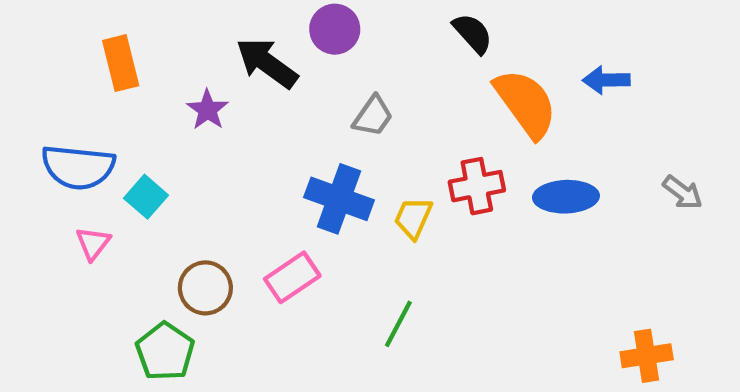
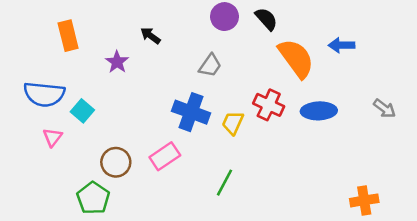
purple circle: (335, 29) -> (224, 17), moved
black arrow: (267, 63) -> (150, 36), size x0.6
red cross: (477, 186) -> (269, 105), turned 36

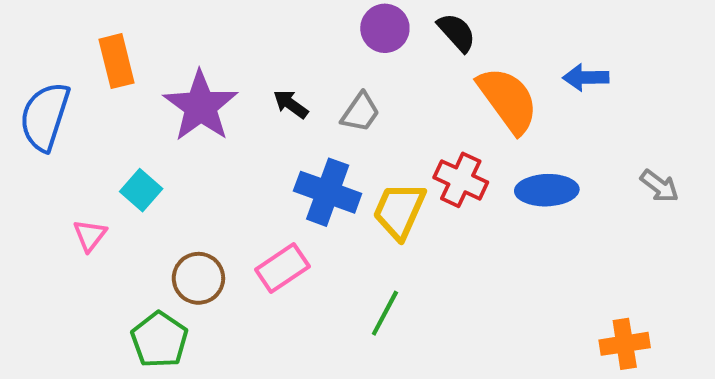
black arrow: (150, 36) -> (291, 104), moved
purple star: (117, 62) -> (201, 106), size x1.8
blue semicircle: (44, 94) -> (45, 116), moved, turned 102
yellow trapezoid: (233, 123) -> (399, 211), size x1.4

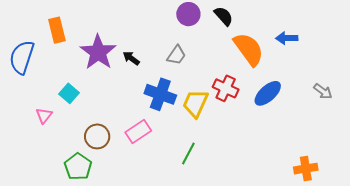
black arrow: (291, 104) -> (131, 58), moved
blue ellipse: (547, 190) -> (268, 93), turned -40

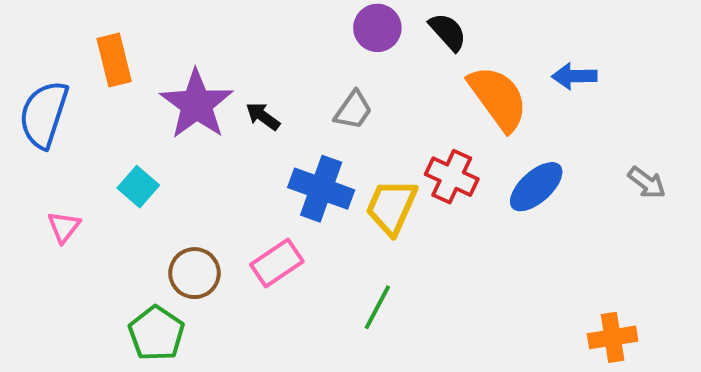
pink triangle: (44, 115) -> (64, 227), moved

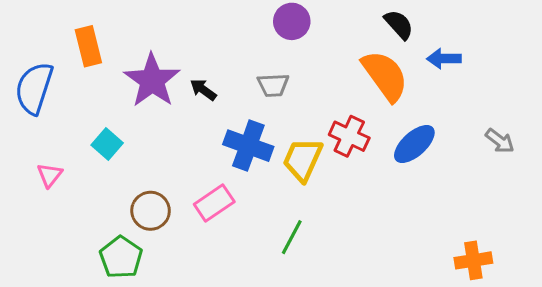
black semicircle: (448, 32) -> (399, 25), moved
gray trapezoid: (353, 110) -> (273, 85), turned 52

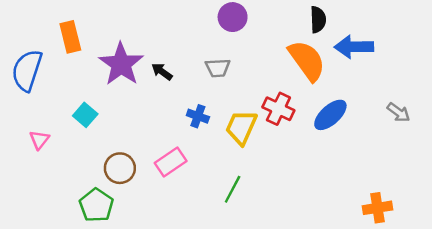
black semicircle: (399, 25) -> (318, 20), turned 40
blue arrow: (444, 59) -> (354, 47), size x1.4
blue cross: (248, 146) -> (198, 116), size x0.6

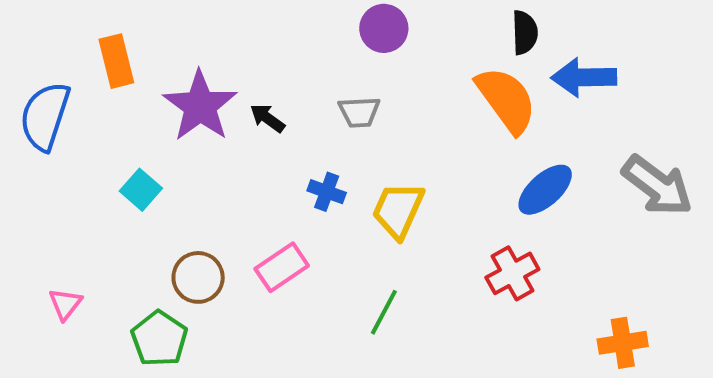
red cross: (278, 109) -> (512, 273), moved, turned 36
gray arrow: (399, 112) -> (657, 186), size x1.8
pink triangle: (39, 140) -> (65, 304), moved

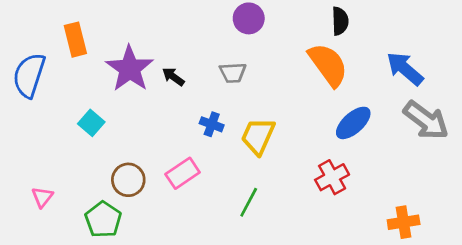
blue arrow: (584, 77) -> (405, 69), moved, turned 42

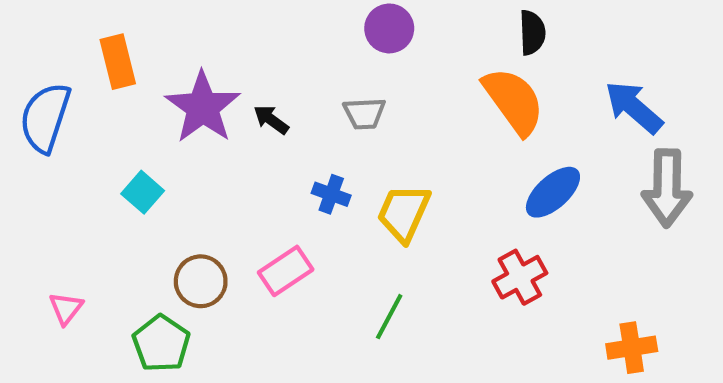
gray arrow: (426, 120) -> (667, 188), turned 54

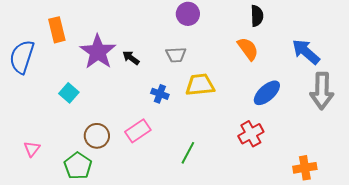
orange semicircle: (514, 101) -> (248, 49), size x0.7
yellow trapezoid: (404, 213) -> (200, 85), moved, turned 60

